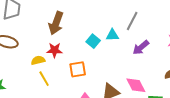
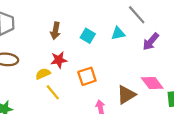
gray line: (132, 21) -> (137, 15), turned -60
brown arrow: (56, 23) -> (55, 31), size x0.7
cyan square: (93, 41) -> (88, 36), moved

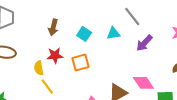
yellow semicircle: (43, 74) -> (39, 68), turned -80
orange square: (87, 76) -> (80, 62), moved

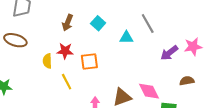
cyan square: (84, 34) -> (98, 23), moved
purple arrow: (144, 43) -> (169, 53), moved
yellow line: (47, 86) -> (67, 82), moved

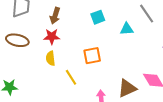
brown arrow: (68, 23) -> (55, 16), moved
cyan square: (98, 23) -> (98, 17), turned 32
red star: (65, 51) -> (52, 36), moved

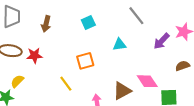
cyan triangle: (127, 29) -> (119, 45), moved
red star: (52, 36) -> (34, 55), moved
yellow semicircle: (50, 58) -> (17, 81), moved, turned 56

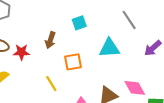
brown arrow: (46, 24) -> (50, 40), moved
cyan triangle: (119, 45) -> (109, 48), size x1.5

